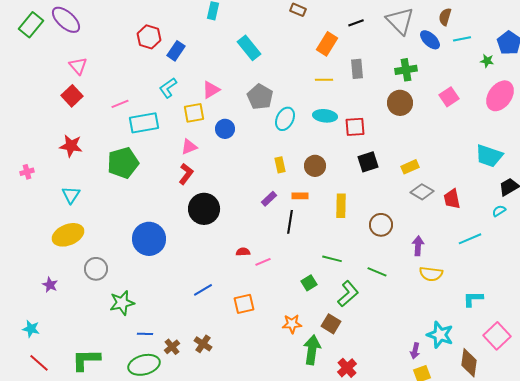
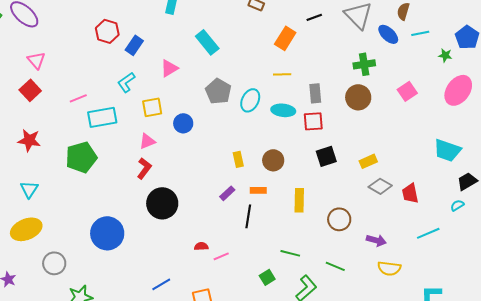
gray rectangle: (357, 69) -> (315, 93), moved
pink triangle: (211, 90) -> (169, 68), moved
cyan ellipse: (285, 119) -> (250, 100), moved
purple arrow: (418, 246) -> (376, 240), turned 102

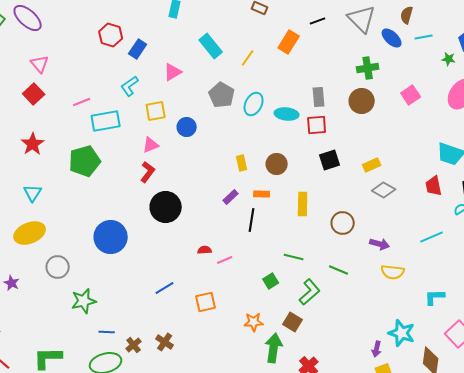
yellow line: (282, 74) -> (248, 58), moved, turned -54
red star: (29, 140) -> (33, 144), turned 30
red trapezoid: (410, 193) -> (434, 186), moved

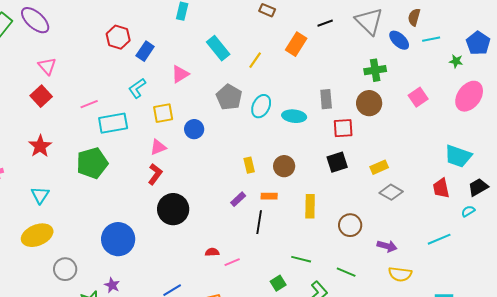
red square: (317, 125) -> (343, 128), moved
purple star: (12, 283) -> (112, 285), moved

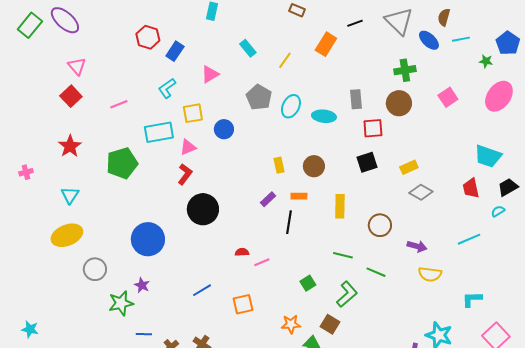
cyan rectangle: (218, 48) -> (248, 48), size x0.7
cyan rectangle: (113, 123) -> (159, 132), moved
green line: (301, 259) -> (343, 255), moved

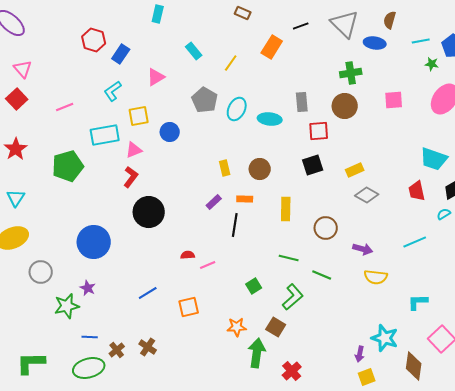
cyan line: (461, 39) -> (421, 41), moved
blue ellipse: (429, 40) -> (375, 43), turned -35
pink square: (448, 97) -> (394, 100), turned 30

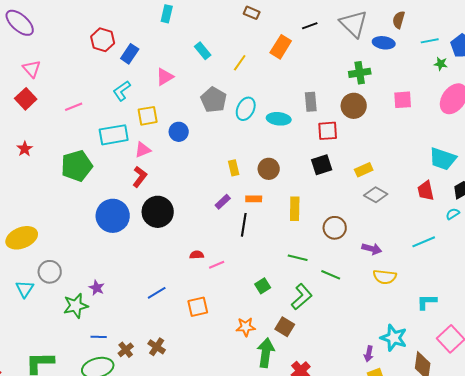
red star: (16, 149) -> (25, 149), size x0.7
cyan triangle: (16, 198) -> (25, 289), moved
blue circle: (94, 242) -> (113, 216), moved

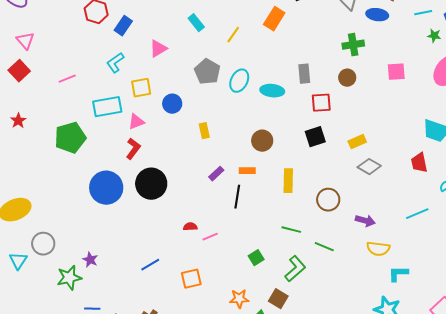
brown circle: (354, 106) -> (347, 78), size x0.7
yellow rectangle: (234, 168) -> (204, 131), moved
cyan L-shape: (427, 302) -> (398, 274), moved

